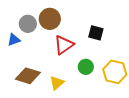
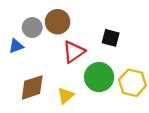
green circle: (86, 67) -> (99, 77), size x1.6
brown diamond: (28, 76) -> (32, 87), turned -35

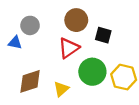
brown circle: (58, 22) -> (76, 20), moved
blue triangle: (16, 46) -> (15, 43), turned 32

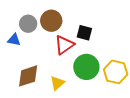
brown circle: (76, 20) -> (51, 21), moved
black square: (103, 35) -> (84, 33), moved

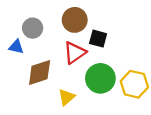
brown circle: (51, 21) -> (75, 20), moved
brown diamond: (28, 76) -> (40, 73), moved

